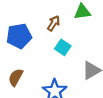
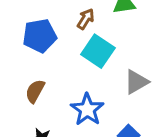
cyan square: (63, 47) -> (98, 51), size x1.5

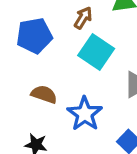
brown semicircle: (35, 91) -> (44, 94), moved, turned 80

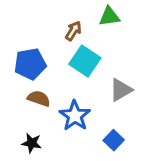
blue pentagon: (34, 36) -> (30, 64), moved

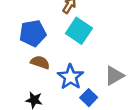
gray triangle: (121, 90) -> (114, 76), moved
blue square: (114, 140) -> (89, 98), moved

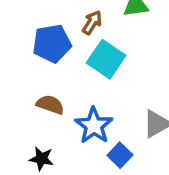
blue pentagon: (33, 33) -> (52, 44), moved

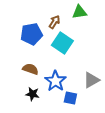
blue square: (120, 155) -> (70, 98), turned -32
black star: (41, 159) -> (32, 94), moved

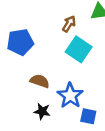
blue pentagon: (31, 34) -> (20, 42), moved

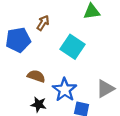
brown arrow: (69, 24) -> (43, 23), moved

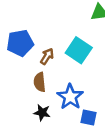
brown arrow: (43, 23) -> (47, 56), moved
brown semicircle: (36, 76) -> (40, 82), turned -114

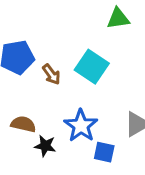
brown arrow: (47, 56) -> (51, 74), turned 112
brown semicircle: (40, 82) -> (23, 124), moved, turned 108

